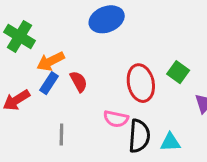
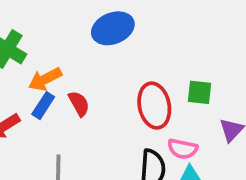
green square: (178, 72) -> (199, 92), turned -30
pink semicircle: (116, 119) -> (183, 149), moved

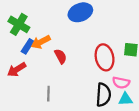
blue rectangle: (43, 106) -> (28, 46), moved

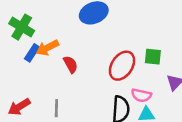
red ellipse: (105, 57) -> (122, 66), turned 45
red arrow: (17, 69) -> (19, 107), moved

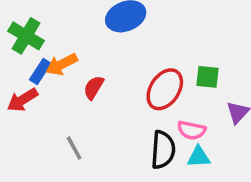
red semicircle: (71, 64) -> (94, 87), turned -120
red arrow: (19, 107) -> (22, 100), moved
gray line: (56, 108) -> (74, 148), turned -30

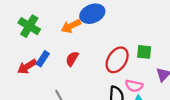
orange arrow: (62, 64) -> (71, 26), moved
blue rectangle: (40, 71) -> (43, 59), moved

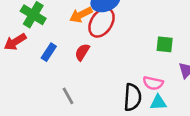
red ellipse: (117, 60) -> (102, 23), moved
red arrow: (27, 67) -> (15, 42), moved

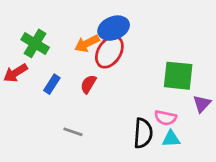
green square: (165, 44) -> (178, 76), size x1.6
gray line: (68, 96) -> (73, 132), turned -42

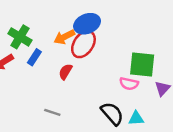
blue rectangle: (52, 84) -> (34, 57), moved
pink semicircle: (165, 118) -> (129, 84), moved
black semicircle: (143, 133) -> (112, 114), turned -45

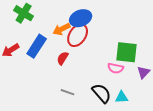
green cross: (20, 37) -> (24, 13), moved
blue rectangle: (34, 57) -> (37, 46), size x1.6
gray line: (52, 112) -> (68, 92), moved

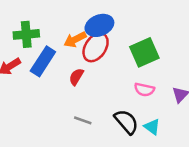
green cross: (24, 13) -> (26, 34), moved, turned -36
green square: (127, 52) -> (144, 52), moved, turned -30
cyan triangle: (122, 97) -> (152, 127), turned 40

